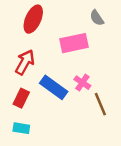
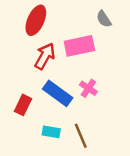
red arrow: (25, 62) -> (45, 56), moved
brown line: (100, 104) -> (81, 136), moved
cyan rectangle: (21, 128) -> (51, 132), moved

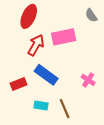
gray semicircle: (104, 19) -> (91, 15), moved
pink cross: (88, 88) -> (88, 80), moved
red rectangle: (23, 105) -> (18, 84), turned 42

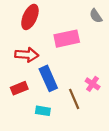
red arrow: (36, 45) -> (27, 55), moved, turned 65
blue rectangle: (46, 75) -> (48, 78), turned 30
brown line: (65, 109) -> (74, 99), moved

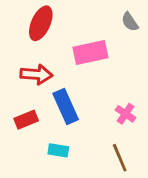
brown line: (74, 99) -> (120, 158), moved

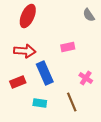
pink rectangle: (90, 52) -> (68, 47), moved, size x0.6
brown line: (120, 158) -> (72, 102), moved

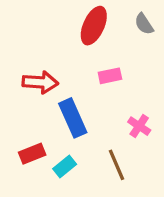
red ellipse: (28, 16) -> (94, 26), moved
red rectangle: (18, 82) -> (32, 154), moved
cyan rectangle: (40, 103) -> (65, 167), turned -48

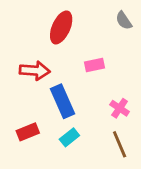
red ellipse: (94, 26) -> (61, 27), moved
brown line: (116, 165) -> (120, 144), moved
cyan rectangle: (65, 167) -> (69, 137), moved

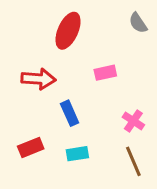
blue rectangle: (63, 101) -> (70, 113), size x0.7
cyan rectangle: (69, 137) -> (77, 154), turned 30

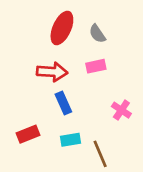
gray semicircle: (138, 23) -> (97, 34), moved
red arrow: (38, 79) -> (52, 72), moved
brown line: (133, 161) -> (100, 154), moved

